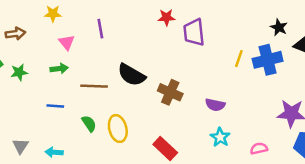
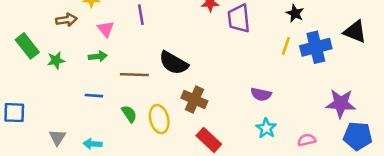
black star: (279, 27) -> (295, 13), moved
brown arrow: (15, 34) -> (66, 20), moved
brown cross: (170, 92) -> (194, 99), moved

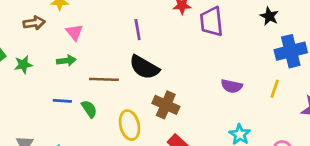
purple line: (141, 15) -> (138, 30), moved
yellow line: (286, 46) -> (275, 89), moved
purple semicircle: (261, 94) -> (232, 86), moved
green semicircle: (129, 114) -> (89, 109), moved

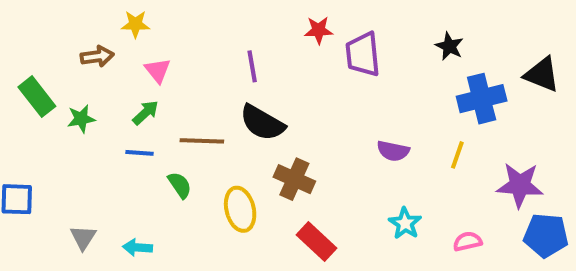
green arrow: (66, 61) -> (146, 113), turned -36
blue line: (62, 101) -> (139, 153), moved

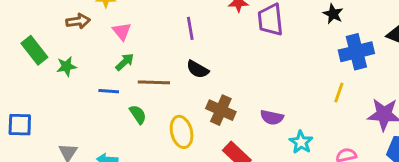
green arrow: (146, 113) -> (125, 62), moved
black semicircle: (262, 123) -> (198, 69), size x0.7
purple semicircle: (393, 151) -> (272, 117), moved

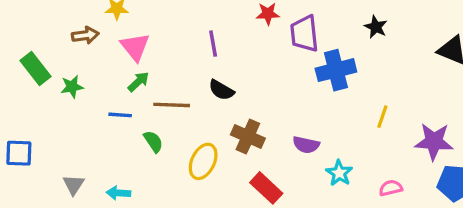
pink triangle: (122, 31) -> (135, 47), size x1.4
blue cross: (356, 52) -> (336, 70), moved
yellow ellipse: (182, 132) -> (203, 161), turned 40

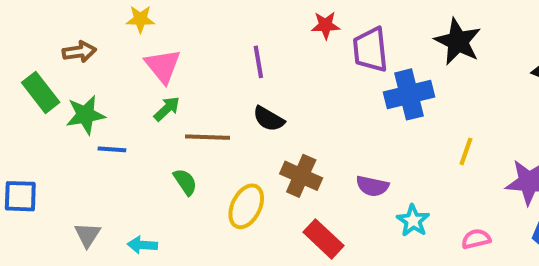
black star: (376, 27) -> (458, 42), size x1.6
brown arrow: (85, 35) -> (79, 52), moved
green star: (72, 87) -> (85, 115), size x1.4
blue line: (120, 115) -> (112, 149), moved

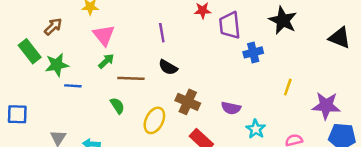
brown arrow: (79, 52) -> (53, 27), turned -36
blue cross: (409, 94) -> (253, 52), size x0.7

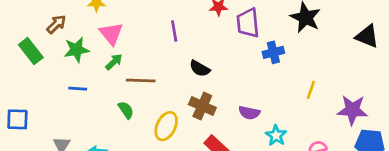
green star: (57, 65) -> (76, 50), moved
black semicircle: (168, 67) -> (200, 68), moved

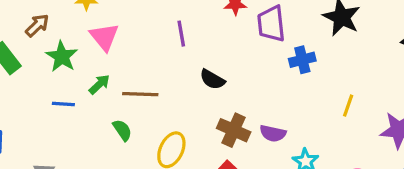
green star: (76, 50) -> (62, 57), turned -30
green arrow: (114, 62) -> (99, 84), moved
brown cross: (202, 106) -> (234, 130), moved

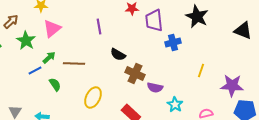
pink triangle: (104, 37) -> (52, 28), turned 30
blue line: (63, 104) -> (35, 70), moved, turned -32
green semicircle: (122, 130) -> (55, 84), moved
brown cross: (234, 130) -> (135, 74), moved

